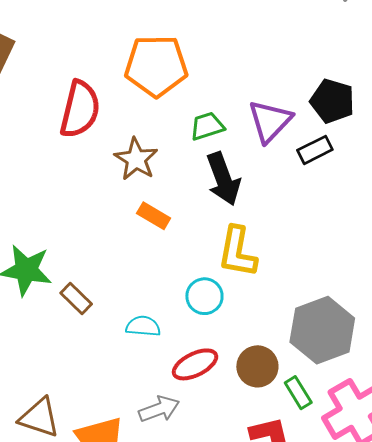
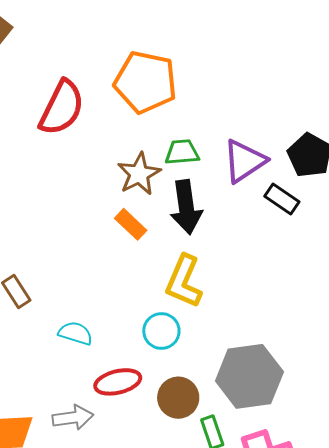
black rectangle: (315, 150) -> (282, 199), turned 48
brown star: (136, 159) -> (139, 174), moved
orange rectangle: (154, 216) -> (131, 224), moved
cyan circle: (204, 296) -> (161, 331), moved

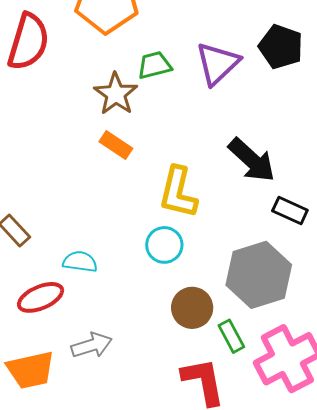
black rectangle: (282, 199) -> (290, 210), moved
black arrow: (186, 207) -> (252, 160), moved, turned -30
red ellipse: (118, 382) -> (41, 297), moved

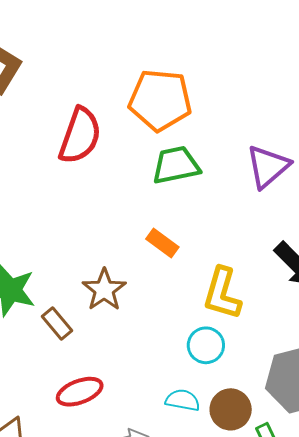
green trapezoid: (154, 65) -> (176, 165), moved, size x1.4
brown star: (116, 94) -> (104, 290), moved
cyan semicircle: (80, 262) -> (183, 400), moved

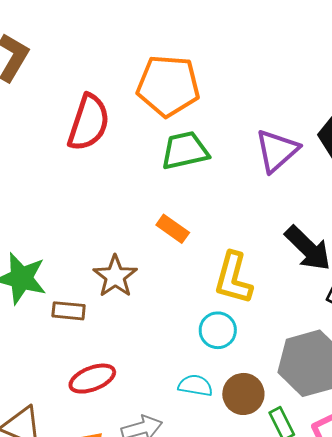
brown rectangle: (57, 324) -> (69, 311), turned -44

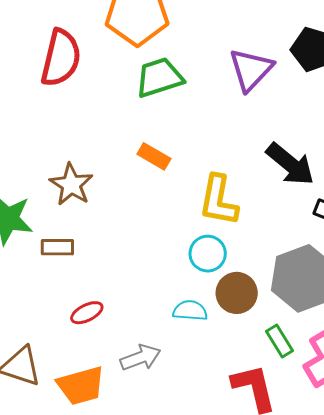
brown star: (115, 276) -> (71, 185), moved
red ellipse: (92, 379) -> (87, 313), size x0.7
brown circle: (243, 394) -> (237, 293), moved

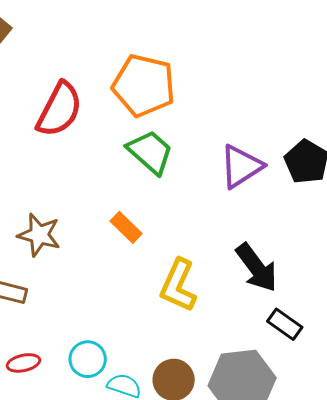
green trapezoid: (159, 77) -> (150, 152), turned 45
brown star: (71, 185) -> (39, 235), turned -30
cyan circle: (208, 254) -> (88, 359), moved

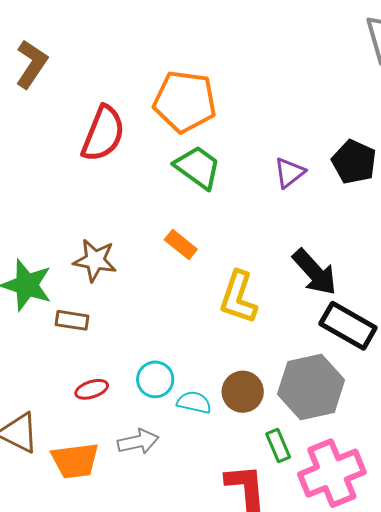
purple triangle: (241, 166) -> (289, 173), size x0.7
black rectangle: (285, 324) -> (348, 326), size x1.6

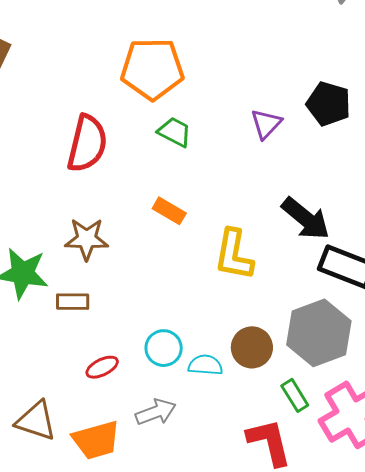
red semicircle: (103, 134) -> (87, 144), moved
green trapezoid: (198, 167) -> (175, 132), size x0.7

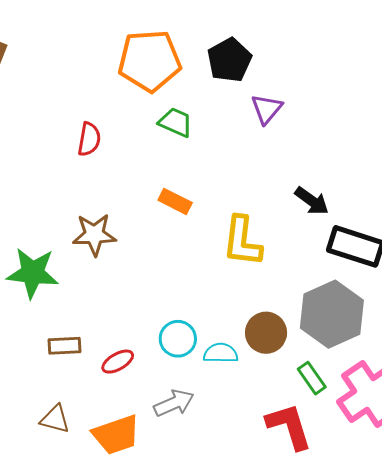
black pentagon: (329, 104) -> (229, 60), moved, turned 30
red semicircle: (87, 144) -> (89, 139), size x0.6
black arrow: (306, 219) -> (312, 201), size x0.7
brown rectangle: (73, 302) -> (65, 346), moved
brown triangle: (36, 421) -> (55, 419), size x0.7

